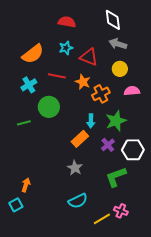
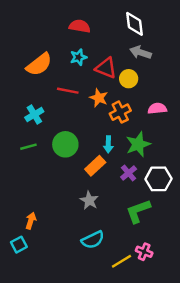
yellow circle: (120, 69) -> (129, 79), moved
cyan cross: (29, 85) -> (34, 115), moved
green circle: (49, 107) -> (65, 144), moved

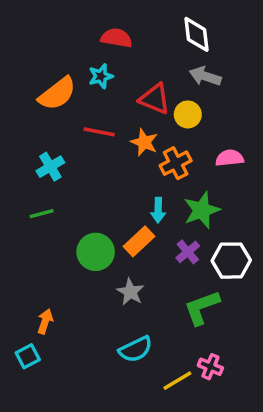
cyan star: (78, 57) -> (101, 76), moved
green circle: (65, 144) -> (96, 252), moved

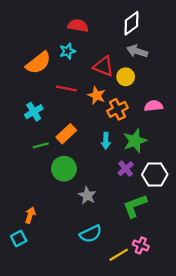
white diamond: (196, 34) -> (131, 23), turned 60
green line: (42, 214) -> (41, 145), moved
orange rectangle: (139, 241) -> (66, 134), moved

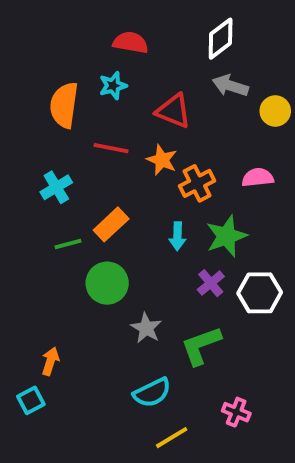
orange semicircle: (38, 63) -> (64, 105), turned 136
yellow circle: (126, 77) -> (275, 111), moved
green L-shape: (135, 206) -> (201, 346), moved
yellow line: (119, 255) -> (172, 438), moved

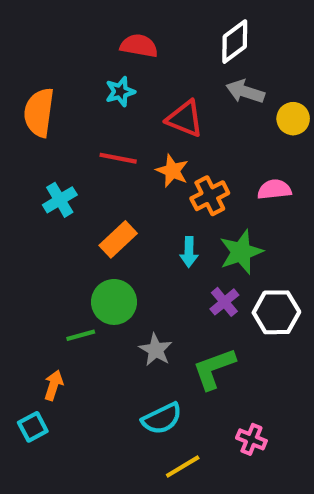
orange semicircle: (64, 105) -> (39, 112), moved
green line: (68, 244) -> (81, 335), moved

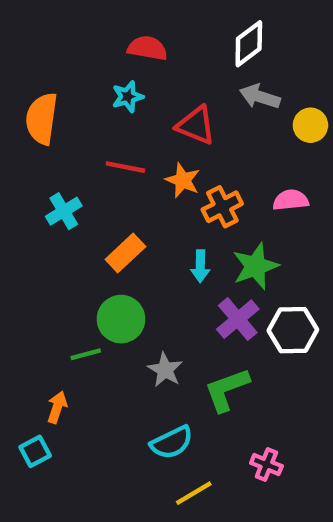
purple cross: (224, 302) -> (238, 319), size x1.4

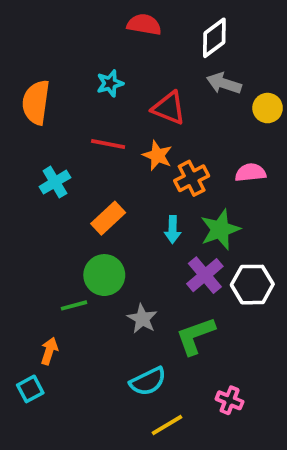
red semicircle: (147, 48) -> (144, 24), moved

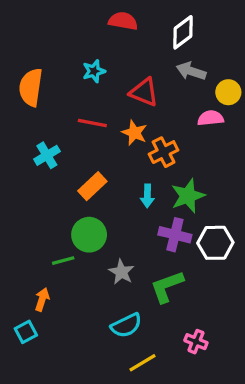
pink semicircle: (250, 173) -> (211, 118), moved
purple cross: (205, 275) -> (175, 235), turned -36

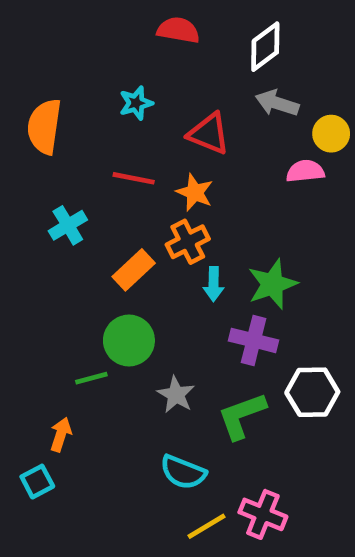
orange cross: (164, 152) -> (188, 242), moved
white hexagon: (215, 243) -> (312, 392), moved
cyan semicircle: (126, 325) -> (183, 472), turned 48
pink cross: (196, 342) -> (263, 514), moved, size x1.4

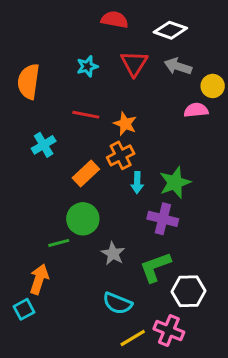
white diamond: (265, 47) -> (170, 30), turned 56
red triangle: (209, 134) -> (134, 63), moved, turned 40
white hexagon: (312, 392) -> (188, 291), moved
orange arrow: (61, 435) -> (39, 279), size x1.4

